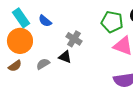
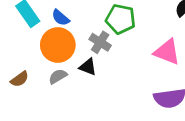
green pentagon: (112, 22) -> (121, 19), moved
orange circle: (20, 41) -> (58, 45), moved

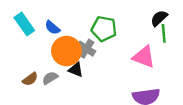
orange circle: (58, 45) -> (66, 51), moved
brown semicircle: (20, 79) -> (30, 79), moved

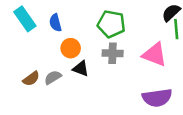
blue semicircle: (52, 28) -> (55, 23), turned 35
gray cross: (86, 49) -> (113, 53), moved, turned -30
orange circle: (66, 51) -> (71, 48), size x0.6

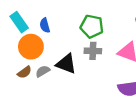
orange circle: (71, 48) -> (31, 47), moved, size x1.5
black triangle: (81, 69) -> (66, 64), size x1.5

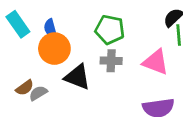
orange circle: (31, 47) -> (54, 49), moved
gray semicircle: (43, 71) -> (38, 93), moved

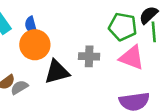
green pentagon: (110, 30) -> (123, 27), moved
black triangle: (77, 77) -> (57, 72), turned -36

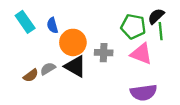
orange circle: (35, 45) -> (73, 42), moved
black triangle: (57, 72) -> (75, 66), turned 45
gray semicircle: (19, 87) -> (48, 69), moved

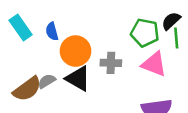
brown semicircle: (31, 75) -> (27, 89), size x1.6

